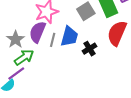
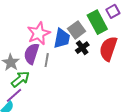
blue trapezoid: (69, 36) -> (62, 38), moved
black cross: (89, 49) -> (82, 48), moved

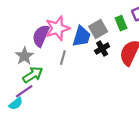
green rectangle: (97, 22) -> (121, 23), size x0.6
purple semicircle: (31, 54) -> (41, 36), moved

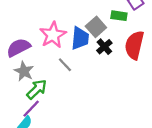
green rectangle: (121, 23) -> (119, 16), turned -48
purple semicircle: (41, 36) -> (18, 48), moved, turned 50
gray line: (63, 58) -> (65, 65), turned -48

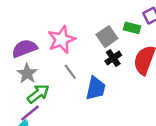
blue trapezoid: (80, 38) -> (96, 88), moved

